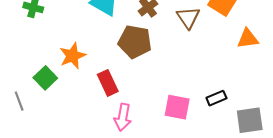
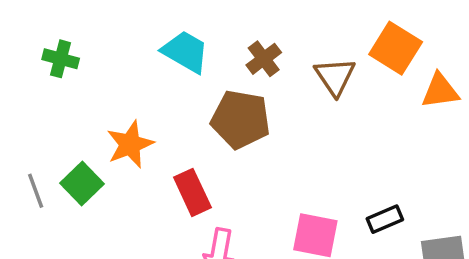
orange triangle: (248, 39) -> (440, 91), moved
gray line: (19, 101) -> (36, 191), moved

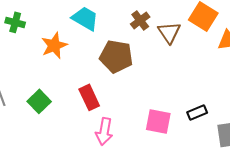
brown cross: (264, 59) -> (140, 20), moved
orange star: (130, 144) -> (54, 45), moved
green square: (82, 184) -> (39, 101), moved

